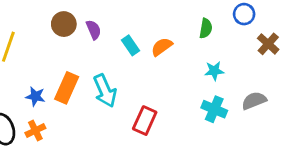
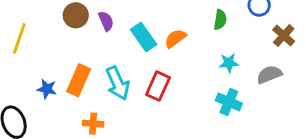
cyan rectangle: (131, 45) -> (144, 37), size x1.4
gray semicircle: (254, 101) -> (269, 75), moved
red rectangle: (145, 121) -> (158, 86), moved
orange cross: (35, 130) -> (93, 124), moved, turned 30

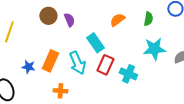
cyan rectangle: (144, 37) -> (95, 43), moved
orange semicircle: (175, 38) -> (117, 20), moved
cyan star: (229, 63) -> (154, 49), size x1.6
cyan cross: (229, 102) -> (128, 74), moved

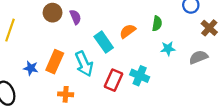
green semicircle: (148, 19) -> (157, 24), moved
orange semicircle: (117, 20) -> (128, 31), moved
cyan star: (154, 49) -> (168, 49), size x0.6
red rectangle: (105, 65) -> (113, 80), moved

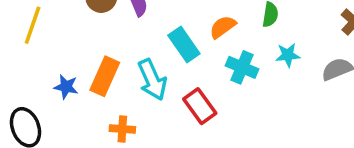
cyan cross: (140, 76) -> (242, 67), moved
red rectangle: (113, 80) -> (200, 106), turned -60

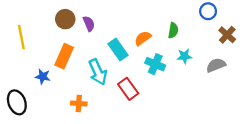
yellow line: (33, 25) -> (21, 37), turned -30
orange rectangle: (105, 76) -> (64, 56), moved

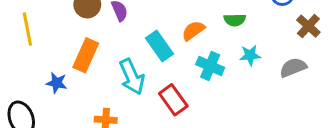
green semicircle: (173, 30) -> (235, 20), turned 80

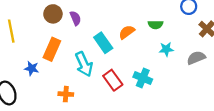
cyan cross: (210, 66) -> (143, 78), moved

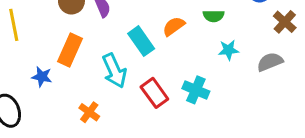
orange cross: (66, 94) -> (89, 112), turned 32

